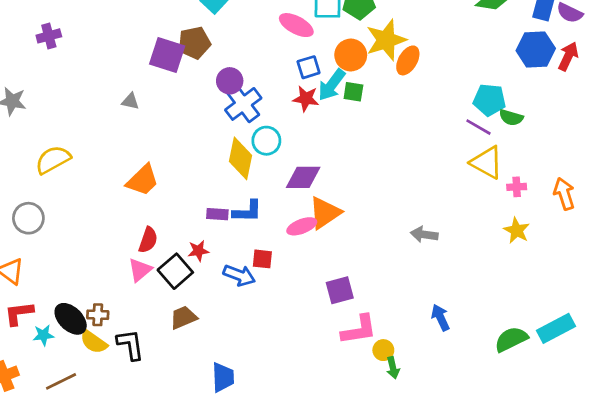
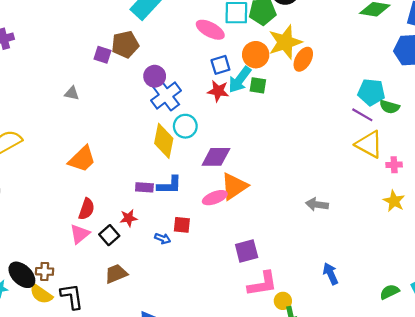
purple square: (167, 55) -> (102, 55), size x0.6
black square: (175, 271) -> (109, 235), size x0.7
blue arrow: (239, 275) -> (163, 238), size x0.6
green semicircle: (511, 339) -> (390, 292), size x0.7

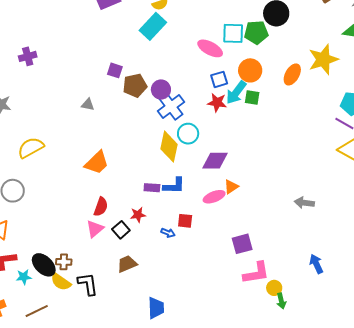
yellow star: (285, 42) -> (323, 59), moved
brown pentagon: (125, 44) -> (135, 85), moved
orange triangle: (234, 186) -> (231, 187), size x0.6

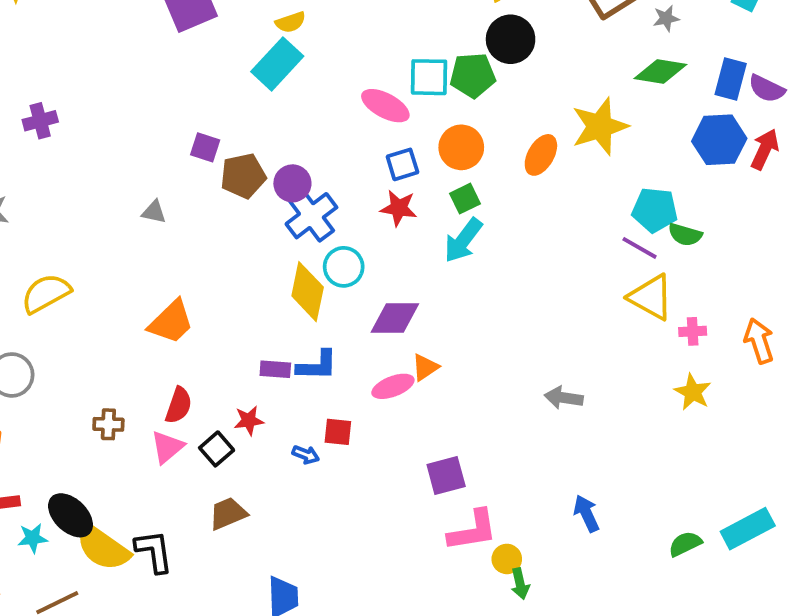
cyan arrow: (236, 93) -> (463, 240), moved
green square: (252, 98) -> (465, 199), turned -35
brown cross: (64, 262) -> (108, 424), moved
yellow semicircle: (61, 282) -> (103, 548), size x1.4

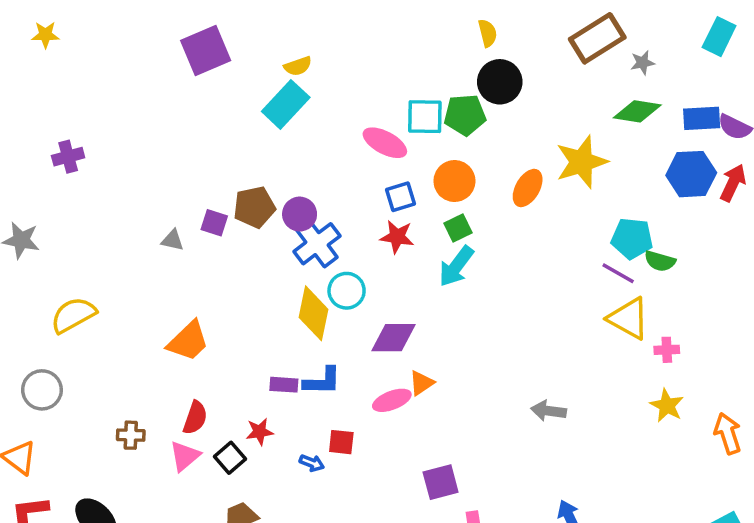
blue rectangle: (731, 79) -> (702, 118), turned 72
purple square: (205, 147) -> (214, 223), moved
orange arrow: (759, 341) -> (728, 433), moved

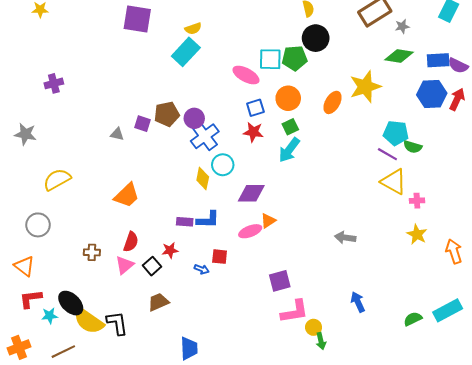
purple square: (206, 50) -> (137, 19), turned 32
yellow diamond: (314, 313) -> (203, 178), size x0.7

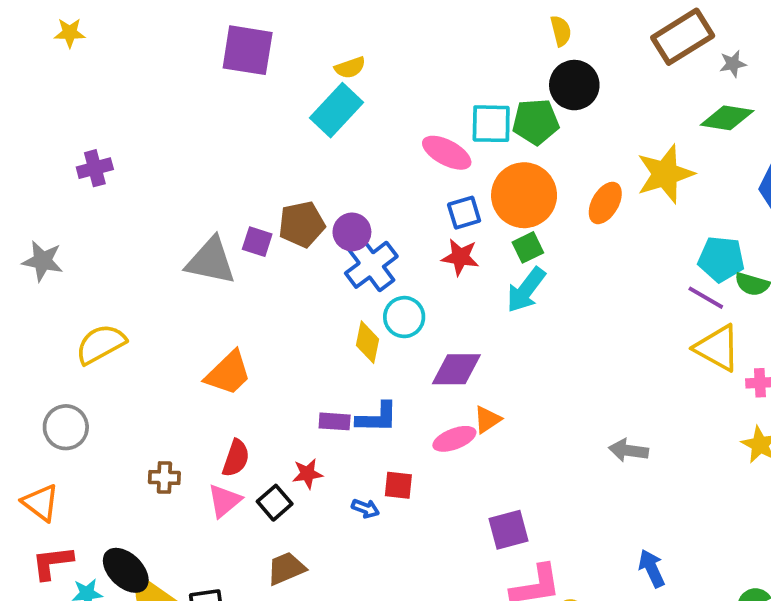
orange circle: (288, 98) -> (524, 195), size x1.4
gray triangle: (117, 134) -> (211, 261), size x2.0

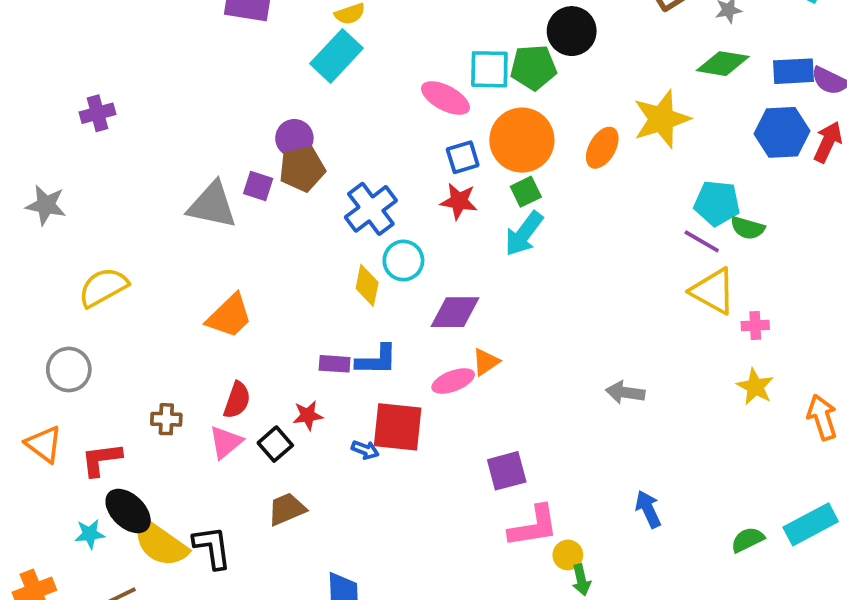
purple circle: (352, 232) -> (294, 138), moved
red square: (398, 485) -> (398, 427), size x1.8
red L-shape: (52, 563) -> (101, 459), moved

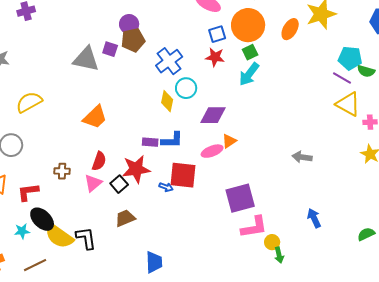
red star: (308, 415) -> (136, 169), size x1.8
purple square: (507, 471) -> (240, 198), size x1.4

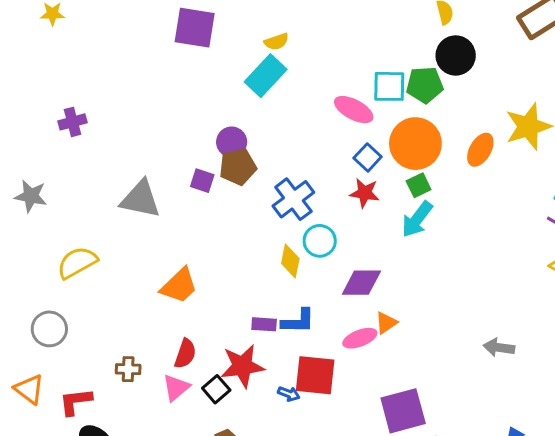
blue square: (217, 34) -> (368, 157), turned -30
gray triangle: (86, 59) -> (140, 199), moved

